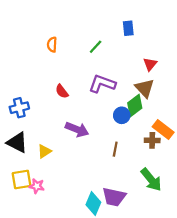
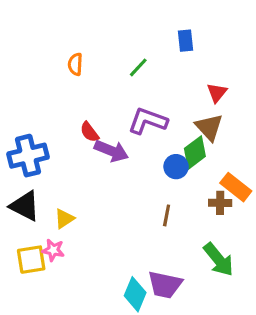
blue cross: (19, 108) -> (28, 156), size x1.4
purple arrow: (77, 129) -> (111, 151), moved
pink star: (37, 186) -> (53, 250), moved

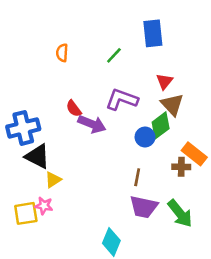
blue rectangle: (185, 41) -> (153, 33), size x1.5
red triangle: (217, 93) -> (164, 81), moved
black triangle: (25, 206) -> (37, 156), moved
purple trapezoid: (165, 285) -> (144, 207), moved

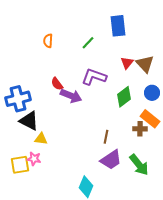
brown triangle: (172, 105) -> (145, 64), moved
blue circle: (145, 137) -> (152, 93), moved
yellow triangle: (53, 180) -> (41, 139), turned 40
purple trapezoid: (144, 207) -> (111, 160), turned -45

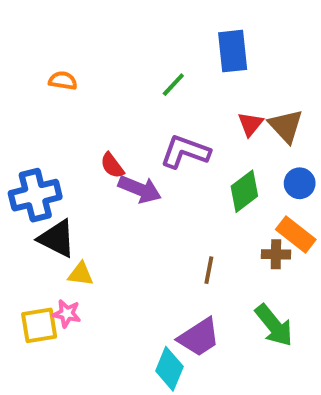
orange semicircle: (48, 41) -> (63, 81), moved, turned 96
purple trapezoid: (111, 160) -> (199, 337), moved

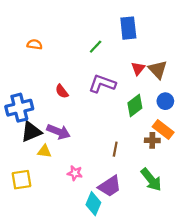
purple arrow: (140, 189) -> (59, 132), moved
black triangle: (57, 239) -> (31, 132), turned -50
pink star: (67, 314) -> (75, 173), moved

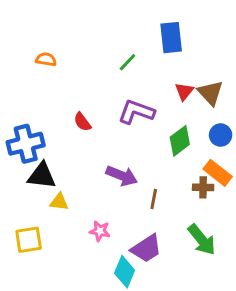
black triangle: (31, 132) -> (42, 176), turned 30
purple arrow: (59, 132) -> (122, 176), moved

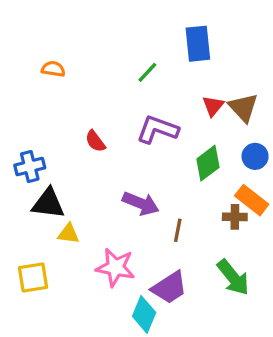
blue cross: (26, 144) -> (30, 166), size x0.7
pink star: (100, 231) -> (115, 267), size x1.6

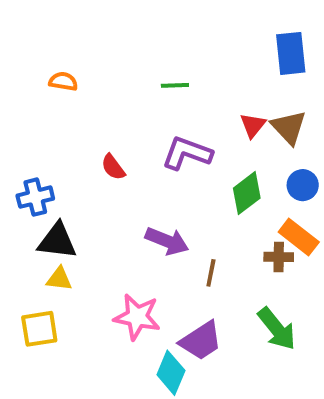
blue rectangle: (198, 44) -> (291, 53), moved
green line: (147, 72) -> (175, 85), turned 45
yellow triangle: (68, 234) -> (59, 279), moved

